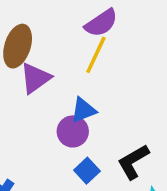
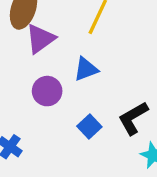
purple circle: (73, 131) -> (47, 91), moved

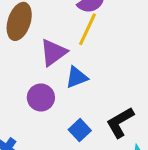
purple triangle: (40, 39) -> (53, 52), moved

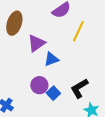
yellow line: (87, 29) -> (78, 31), moved
purple circle: (41, 97) -> (39, 85), moved

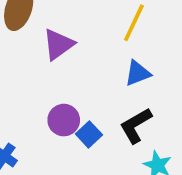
blue triangle: (51, 59) -> (138, 73), moved

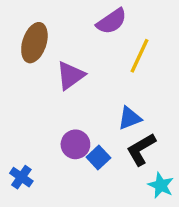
blue triangle: (138, 73) -> (130, 118), moved

